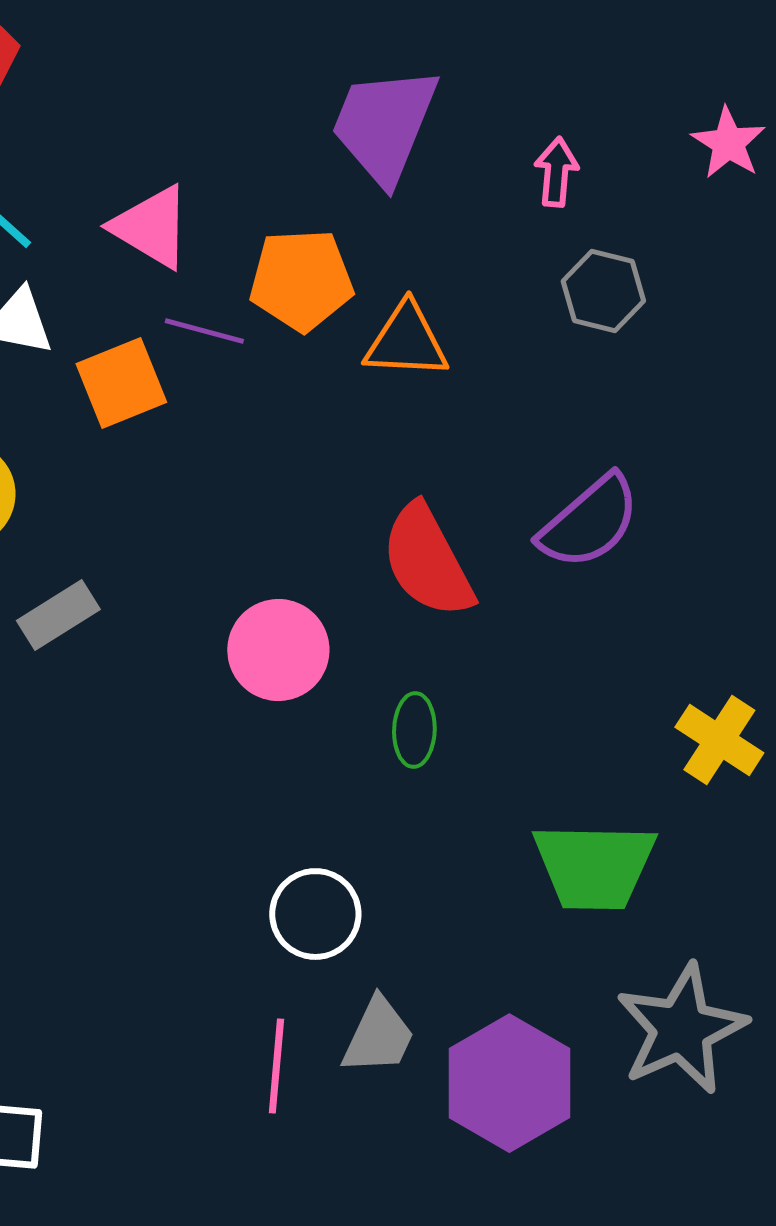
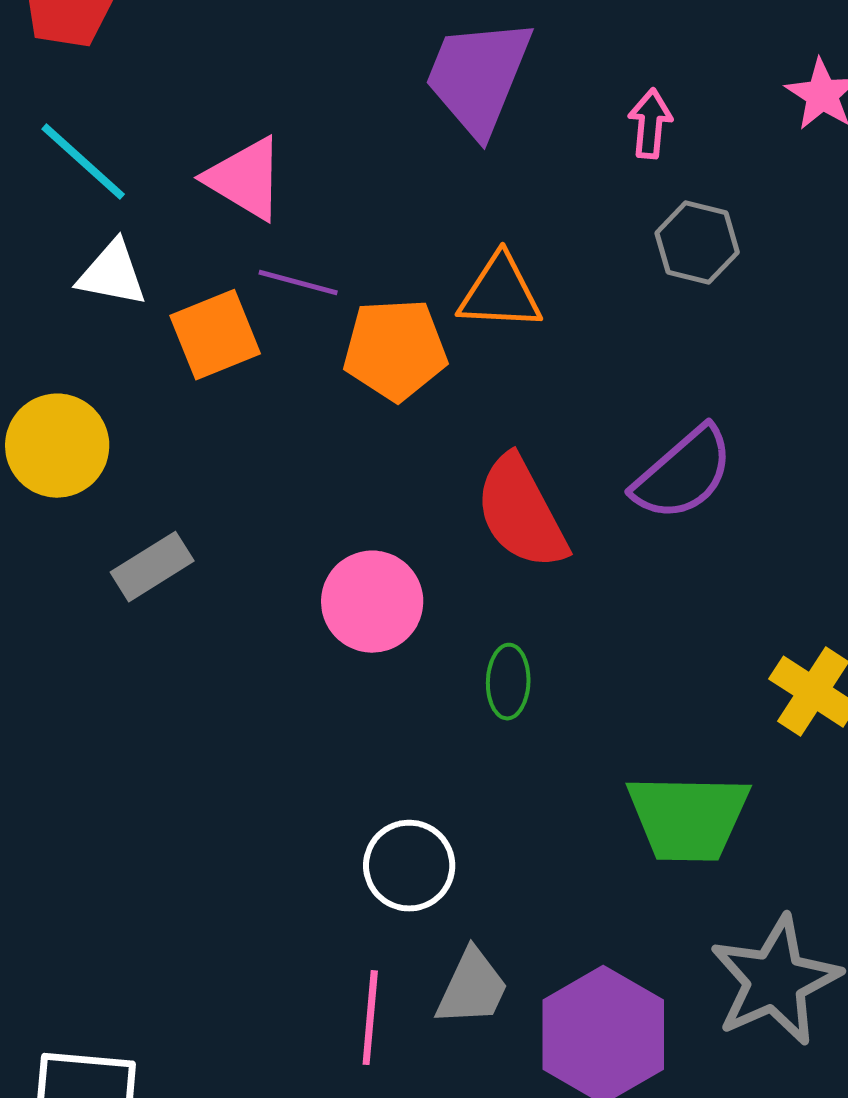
orange pentagon: (301, 280) -> (395, 350), moved

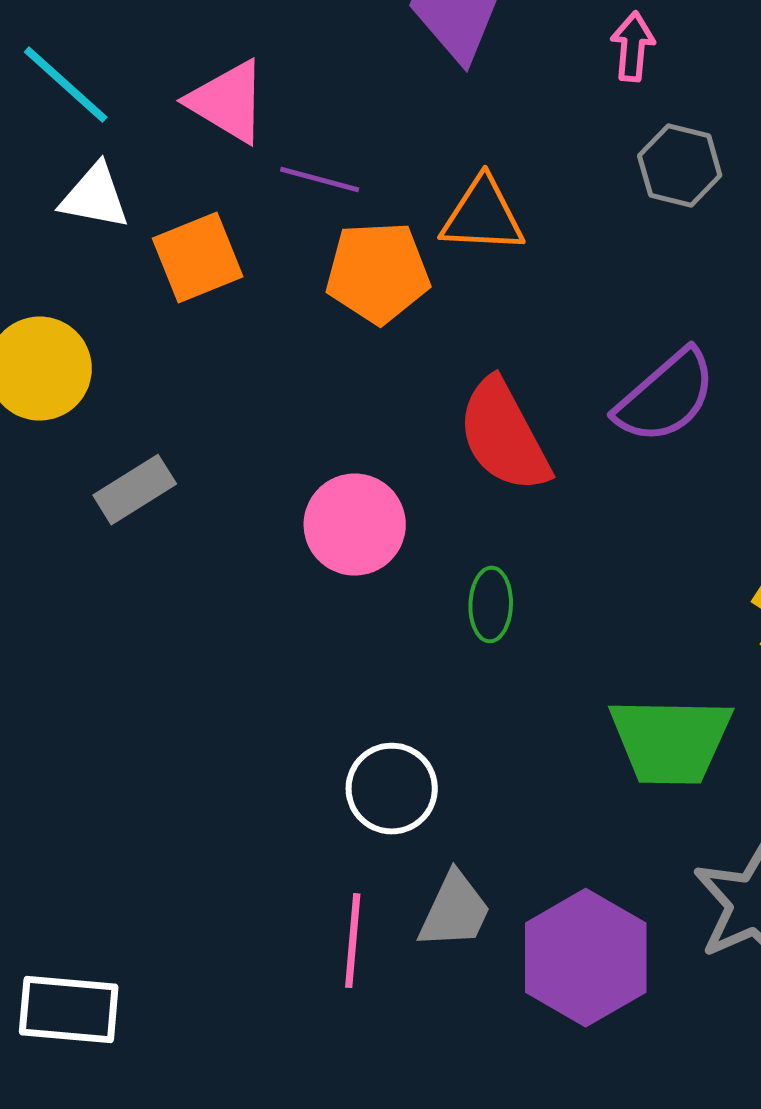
purple line: (298, 283) -> (320, 180), moved

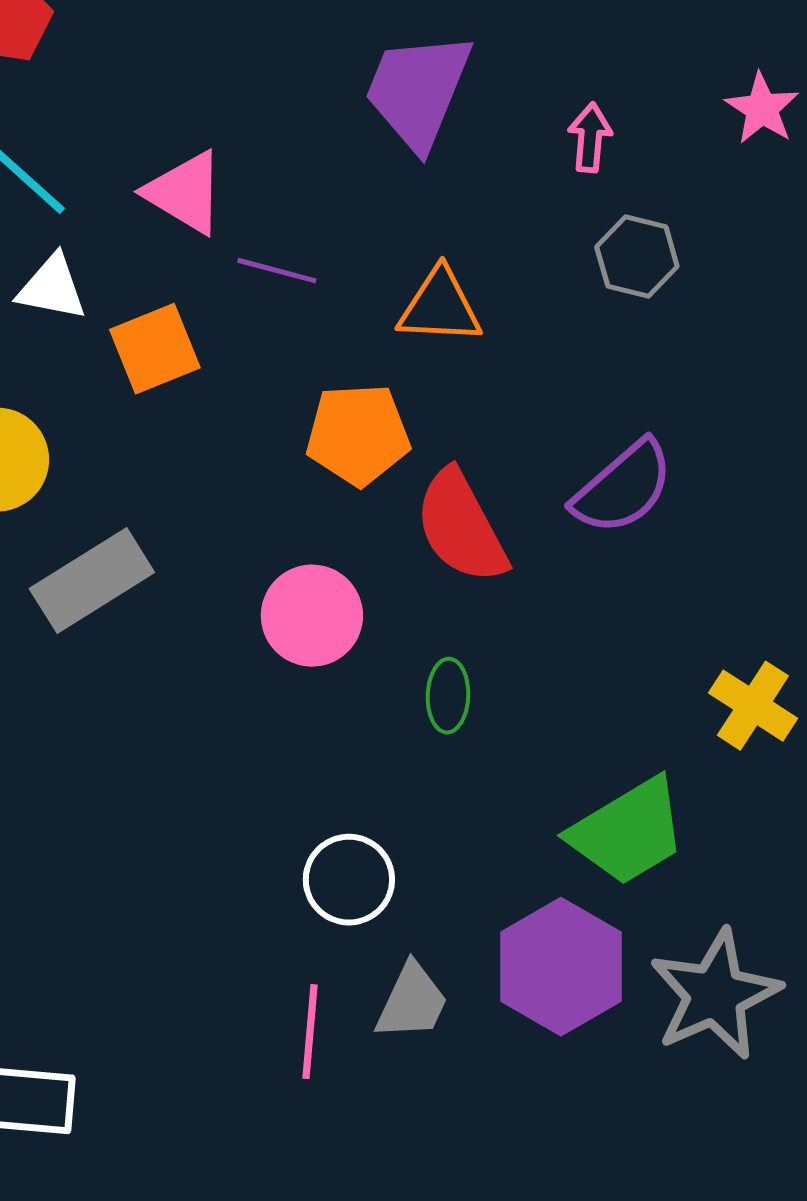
orange pentagon: (378, 273) -> (358, 435), moved
gray rectangle: (135, 490) -> (92, 581), size x1.5
green trapezoid: (671, 741) -> (628, 832), turned -32
purple hexagon: (586, 958) -> (561, 967), moved

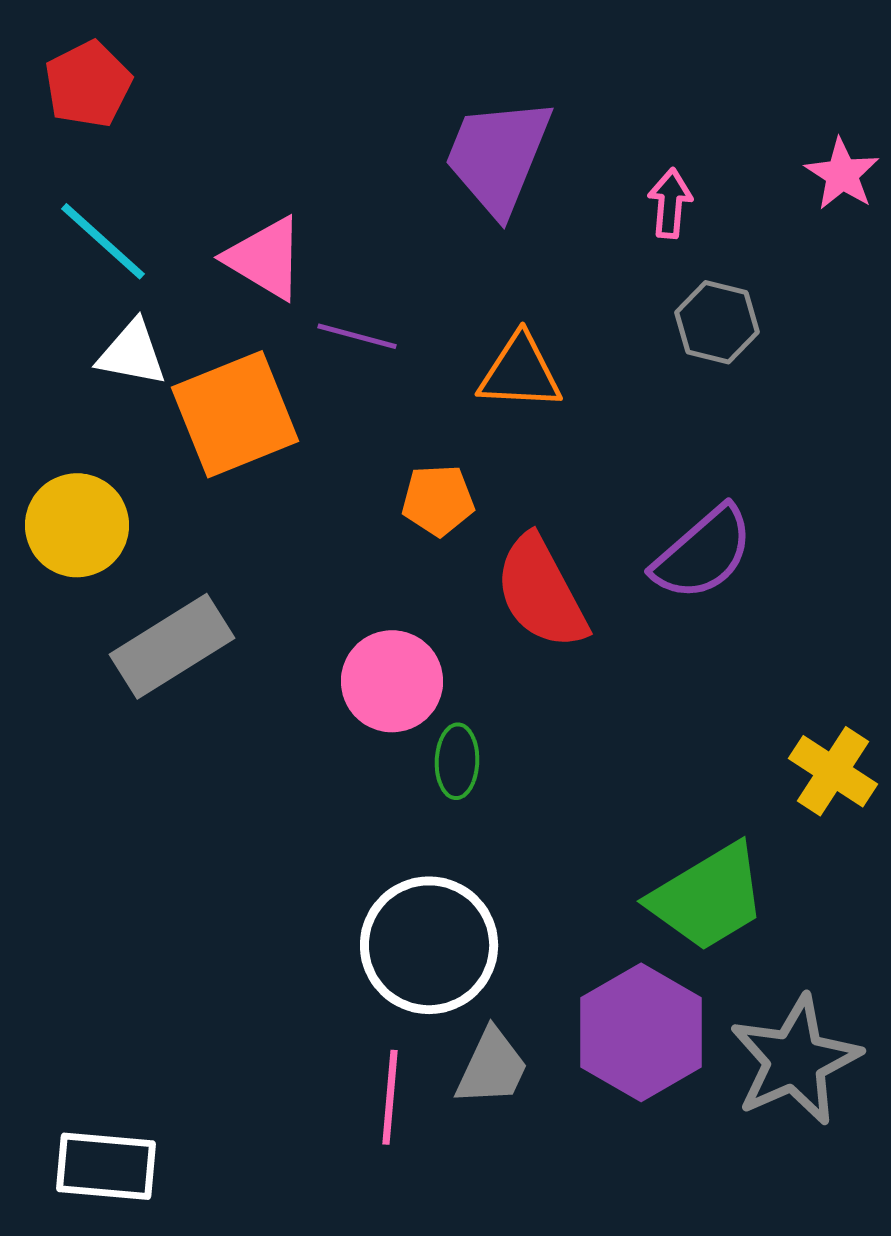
orange square: (155, 349) -> (235, 414), size x1.4
orange pentagon: (358, 435) -> (438, 500), size x0.7
green ellipse: (448, 696) -> (457, 761), moved
white circle: (349, 880) -> (429, 945), size x1.5

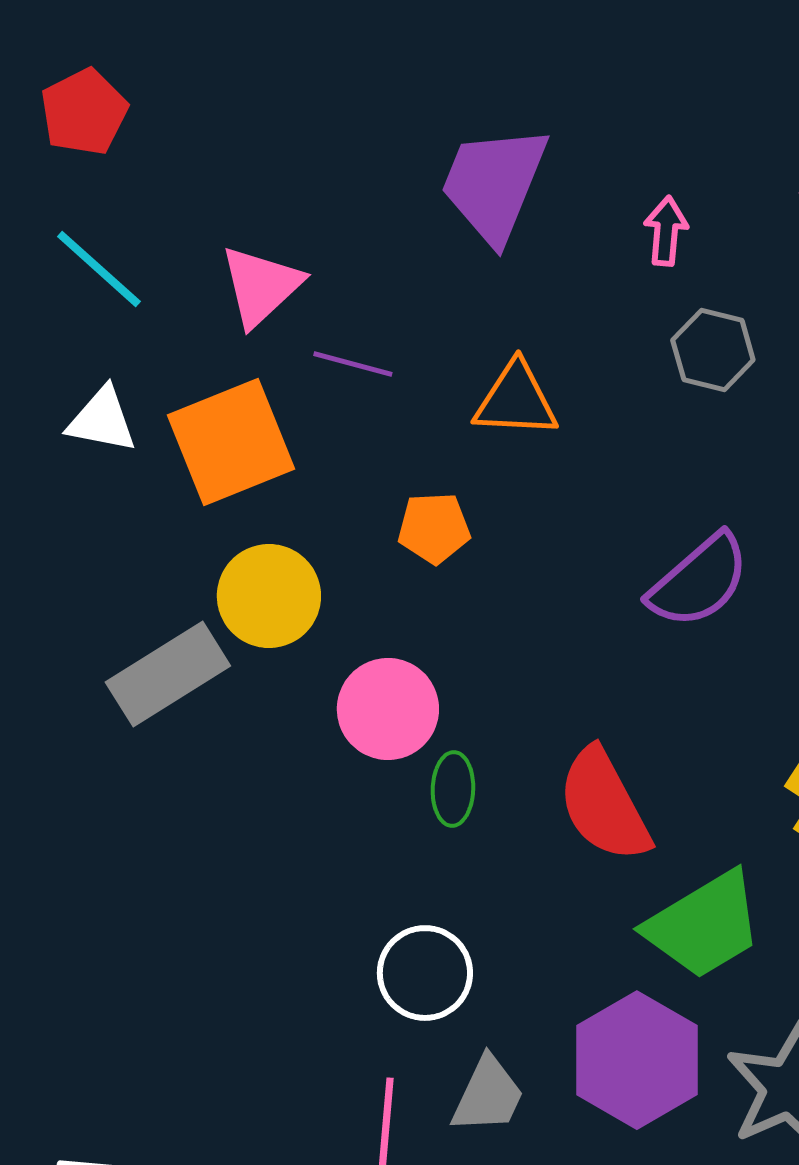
pink triangle: (265, 258) -> (261, 286), turned 46
white triangle: (132, 353) -> (102, 420), moved
yellow circle: (77, 525) -> (269, 596), moved
red semicircle: (541, 592) -> (604, 805), moved
white circle: (429, 945) -> (425, 973), size x0.7

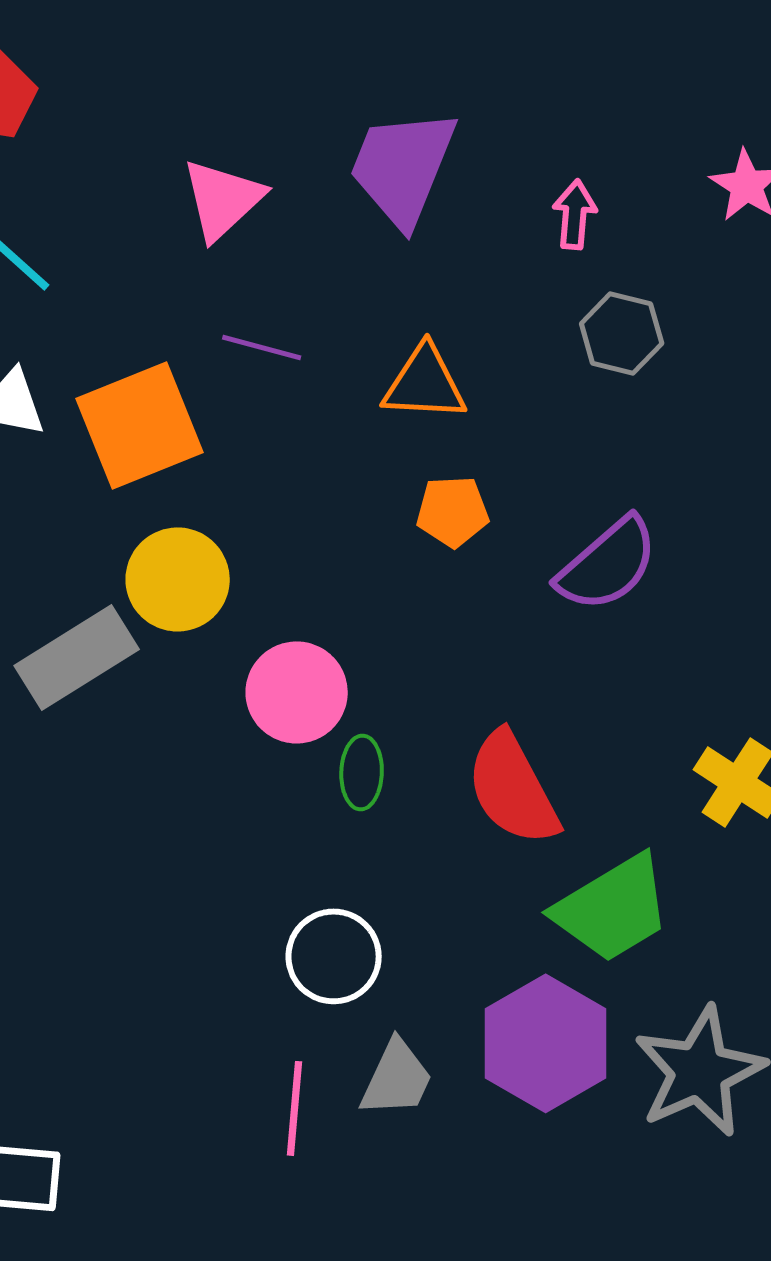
pink triangle: (261, 286) -> (223, 199), moved
orange pentagon: (434, 528) -> (453, 511), moved

